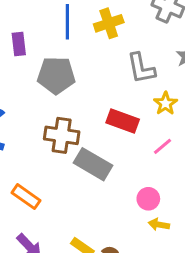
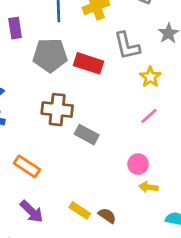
red rectangle: (123, 121) -> (88, 63), moved
gray rectangle: (93, 164) -> (87, 135), size x0.7

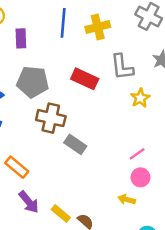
gray pentagon: (50, 55) -> (33, 82), moved
pink line: (149, 116) -> (137, 154), moved
pink circle: (138, 164) -> (140, 177), moved
purple arrow: (32, 211) -> (29, 202), moved

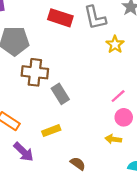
red rectangle: (85, 79) -> (60, 18), moved
gray rectangle: (75, 144) -> (60, 94), turned 30
yellow rectangle: (61, 214) -> (51, 131), moved, turned -54

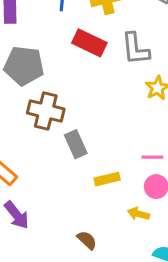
pink line: (118, 96) -> (152, 157), turned 35
yellow rectangle: (51, 131) -> (107, 179), moved

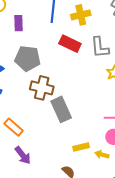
gray rectangle: (76, 144) -> (61, 109), size x1.4
yellow rectangle: (107, 179) -> (81, 147), moved

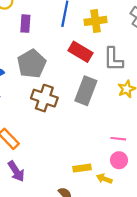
gray pentagon: (28, 58) -> (32, 64), turned 30
gray rectangle: (61, 109) -> (86, 91), moved, turned 40

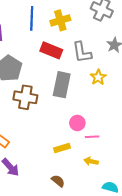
pink line: (118, 139) -> (92, 137), moved
pink circle: (119, 160) -> (77, 123), moved
yellow rectangle: (82, 168) -> (62, 148), moved

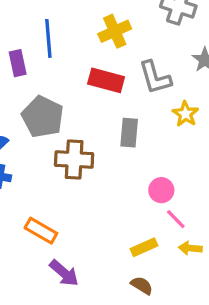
blue line: (32, 18) -> (48, 38), moved
gray rectangle: (62, 85) -> (129, 133), size x0.7
pink line: (92, 137) -> (176, 219), moved, turned 56
yellow rectangle: (62, 148) -> (144, 247), moved

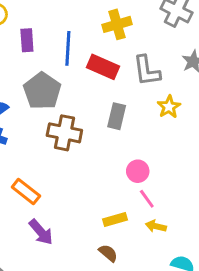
blue line: (48, 38) -> (68, 48), moved

